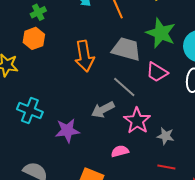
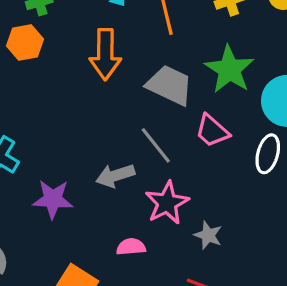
orange arrow: (84, 56) -> (105, 54), moved

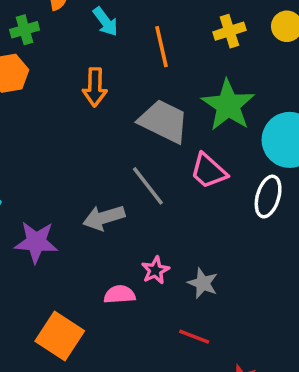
orange arrow: (105, 54) -> (95, 87), size x0.7
pink star: (167, 203) -> (155, 270), moved, size x0.6

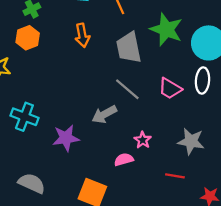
gray trapezoid: (164, 121) -> (129, 48), turned -116
pink trapezoid: (209, 171) -> (170, 88), moved
gray star: (203, 283) -> (191, 141), moved, size x1.4

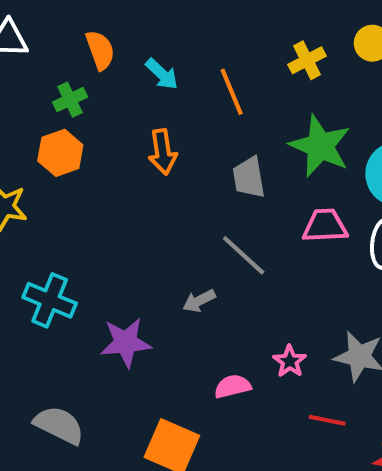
gray trapezoid: (129, 48) -> (249, 177), size x0.7
pink trapezoid: (170, 88) -> (325, 226), moved, turned 145
gray arrow: (104, 114) -> (199, 301), size x0.7
pink star: (143, 140) -> (290, 361), moved

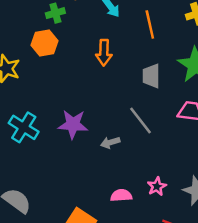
purple star: (126, 342) -> (73, 124), moved

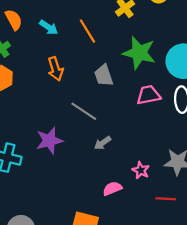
gray line: (141, 121) -> (84, 111), moved
gray arrow: (110, 142) -> (103, 143), moved

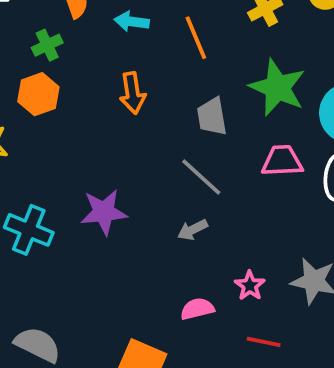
cyan arrow: (49, 27) -> (132, 22), turned 144
gray line: (84, 111) -> (201, 177), moved
red line: (166, 199) -> (264, 342), moved

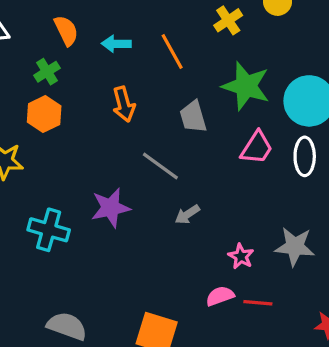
pink trapezoid: (282, 161) -> (257, 148), turned 132
gray line: (201, 177) -> (160, 166), moved
pink semicircle: (197, 309) -> (220, 296), moved

